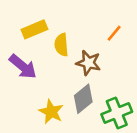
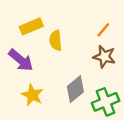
brown star: (88, 63) -> (104, 57), moved
yellow star: (51, 112) -> (32, 95), moved

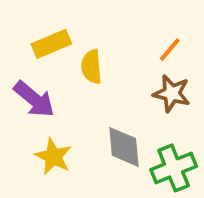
gray diamond: (75, 89) -> (124, 147), turned -56

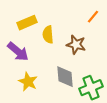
orange line: (170, 50) -> (93, 17), moved
brown star: (172, 93) -> (76, 45), moved

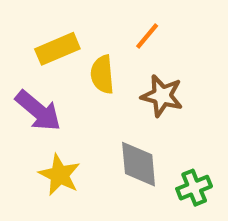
orange line: (93, 17) -> (147, 36), moved
green cross: (91, 88) -> (194, 188), size x0.7

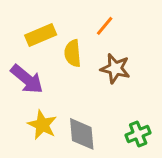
gray diamond: (139, 164) -> (82, 134), moved

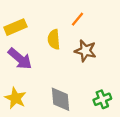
yellow rectangle: (41, 35) -> (15, 27), moved
yellow star: (42, 125) -> (15, 98), moved

